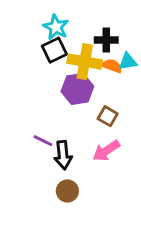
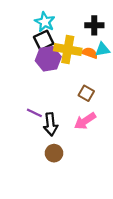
black cross: (106, 40) -> (94, 25), moved
purple hexagon: (77, 89) -> (48, 59), moved

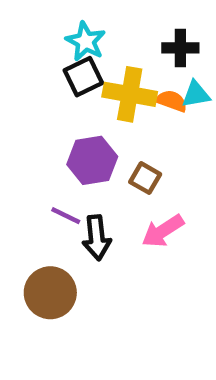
purple hexagon: (48, 59) -> (92, 160), moved
brown square: (86, 93) -> (145, 178), moved
brown circle: (54, 153) -> (50, 293), moved, size x1.5

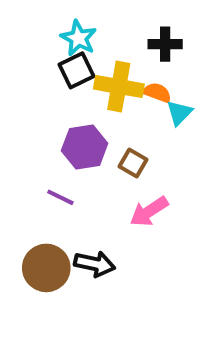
cyan triangle: (196, 94) -> (179, 113), moved, turned -36
black arrow: (97, 238) -> (95, 264), moved, turned -72

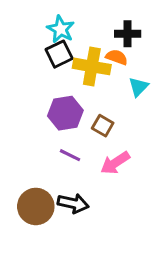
orange semicircle: (157, 93) -> (117, 57), moved
purple line: (60, 197) -> (70, 155), moved

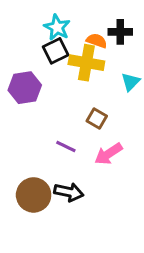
orange semicircle: (117, 57) -> (97, 41), moved
purple hexagon: (65, 113) -> (25, 88), moved

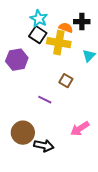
black square: (56, 51) -> (38, 35), turned -30
pink arrow: (108, 154) -> (80, 129), moved
black arrow: (69, 192) -> (44, 146), moved

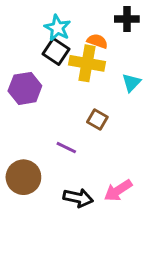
black cross: (82, 22) -> (127, 19), moved
brown circle: (23, 133) -> (23, 177), moved
black arrow: (44, 146) -> (78, 198), moved

